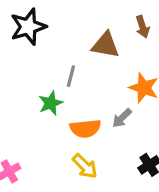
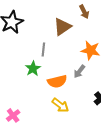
brown triangle: (105, 45) -> (62, 27), turned -36

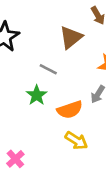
gray line: (43, 50) -> (48, 69), turned -64

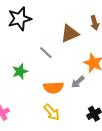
green star: (37, 95) -> (20, 71), moved

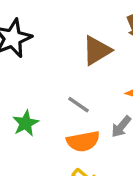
gray line: (46, 53) -> (79, 105), moved

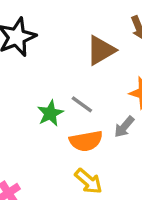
green star: (26, 123) -> (50, 113), moved

